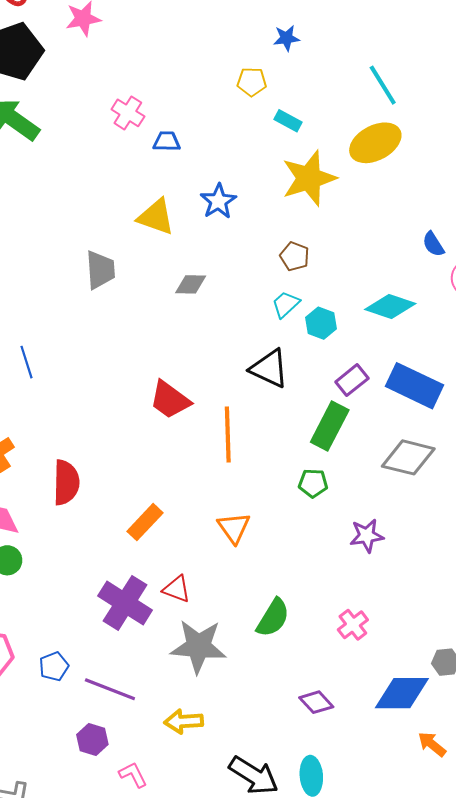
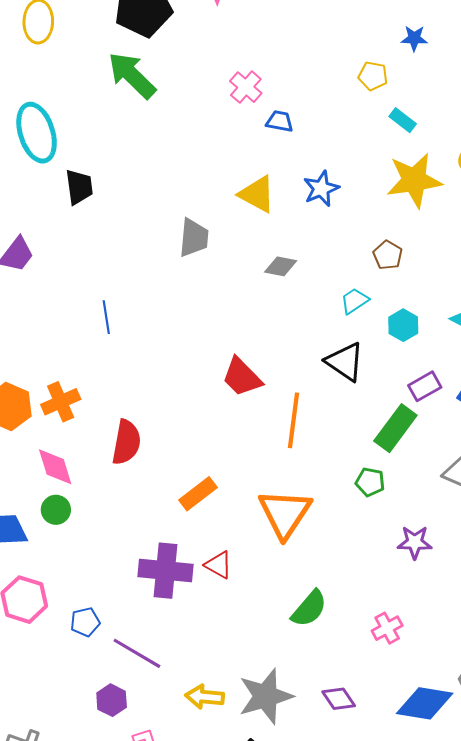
cyan trapezoid: (286, 304) -> (354, 301), moved
orange triangle: (234, 528) -> (285, 513), size x1.6
purple cross: (125, 603) -> (165, 571), turned -36
gray star: (198, 646) -> (266, 696), moved, turned -30

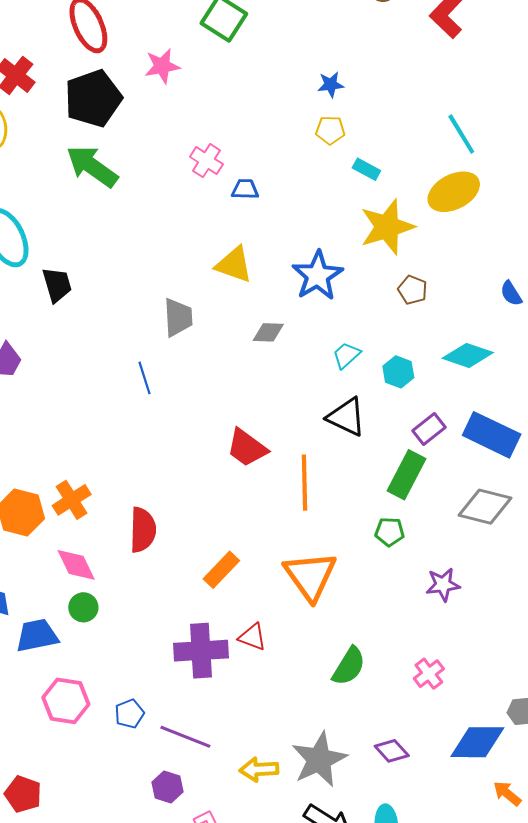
blue star: (414, 38) -> (331, 85), moved
blue star: (321, 189) -> (317, 276), moved, size x1.4
brown pentagon: (388, 255) -> (413, 290), moved
blue line: (106, 317) -> (145, 378), moved

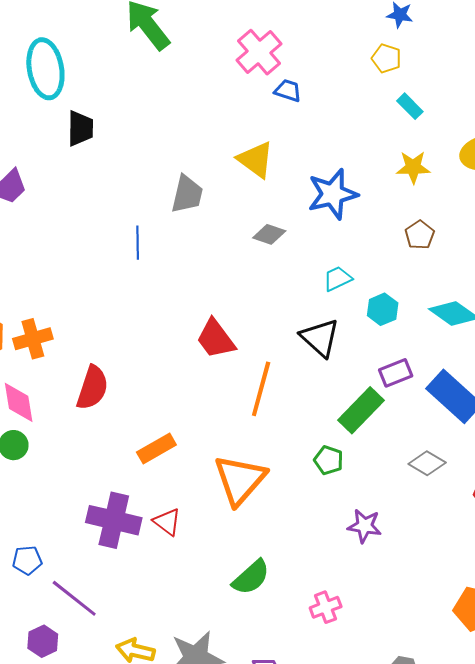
pink cross: (206, 161) -> (259, 52), size x1.4
yellow star: (387, 227) -> (413, 167), size x0.6
gray diamond: (485, 507) -> (427, 463), size x0.7

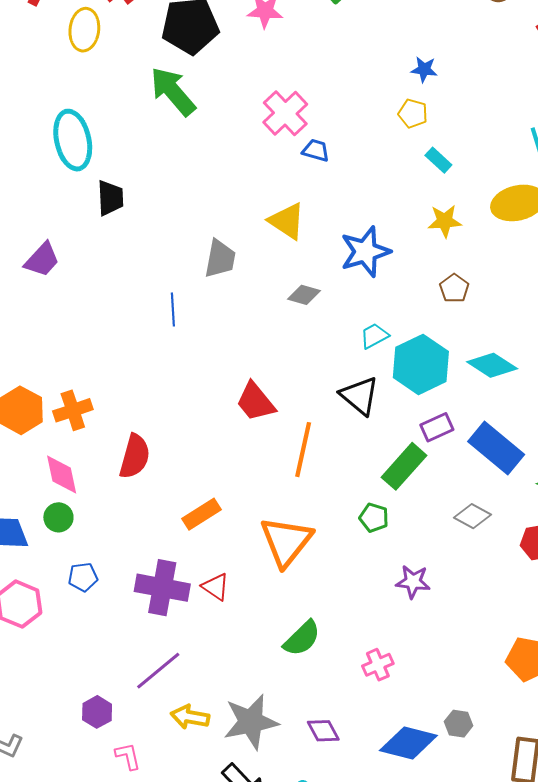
cyan hexagon: (383, 309) -> (421, 364), size x1.8
blue pentagon: (27, 560) -> (83, 577), moved
purple line: (74, 598) -> (158, 671), moved, turned -75

